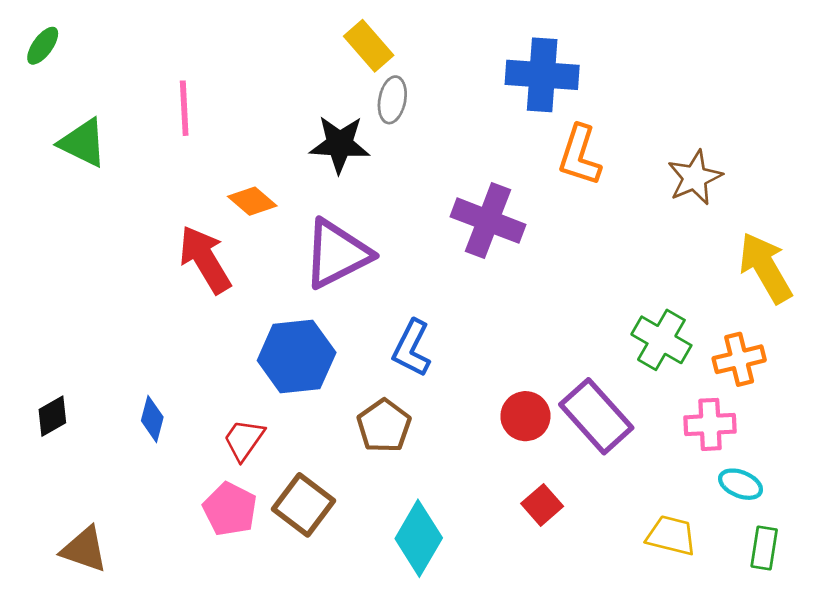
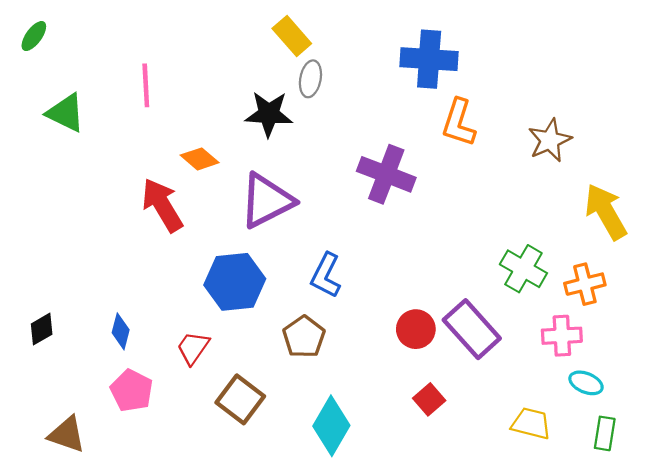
pink pentagon: (230, 509) -> (132, 391), moved

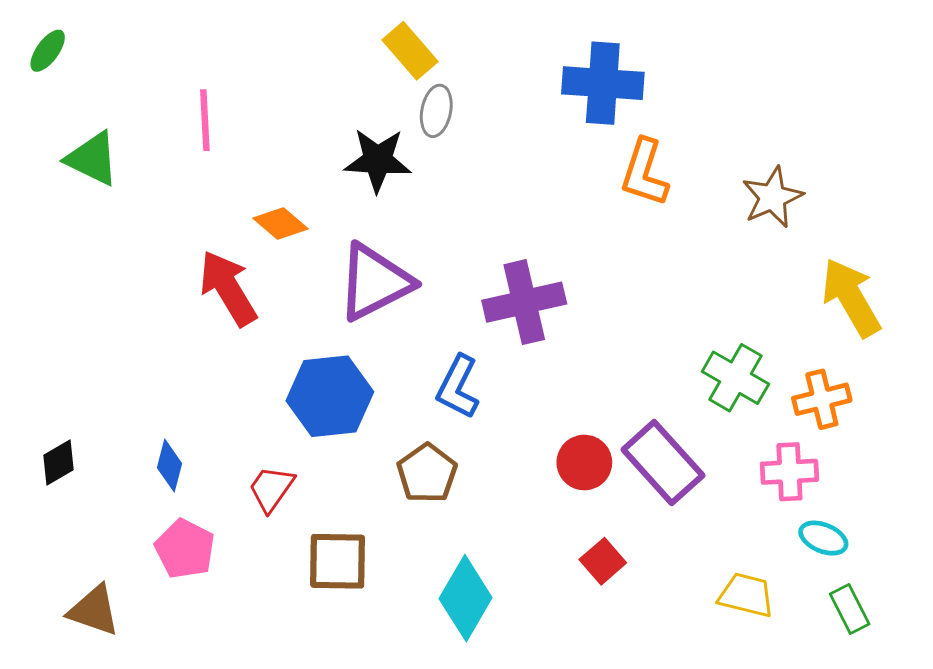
purple cross: (386, 174) -> (524, 302), moved, turned -34
brown square: (240, 399) -> (338, 561), turned -36
green rectangle: (605, 433) -> (850, 609), turned -36

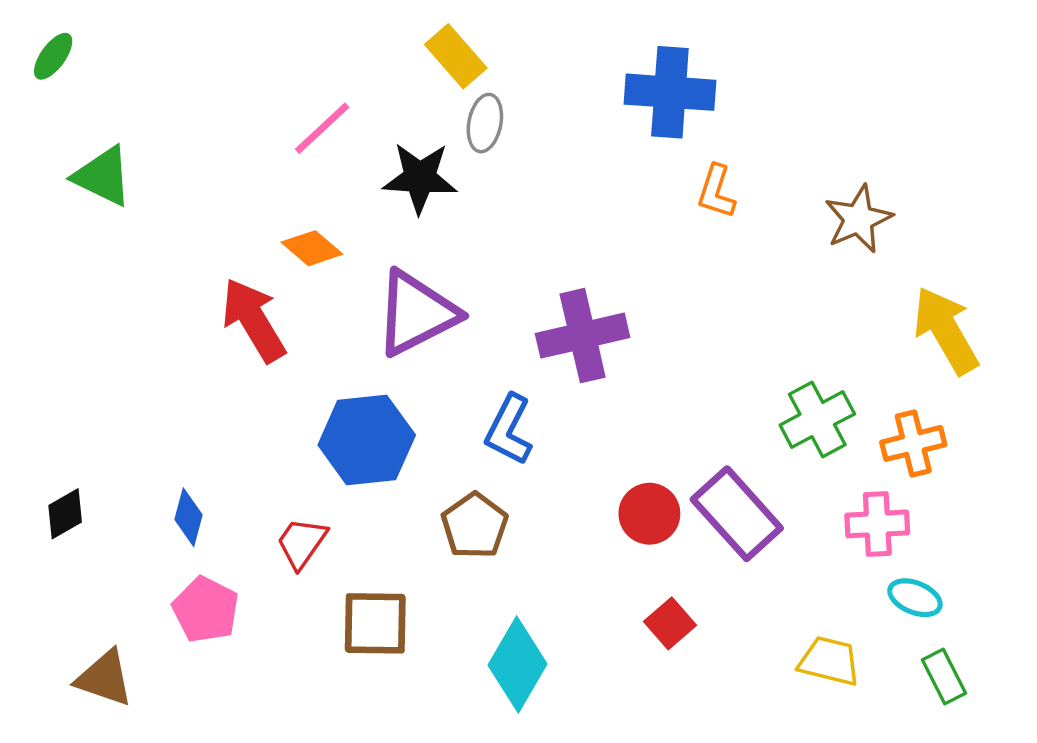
pink line: (205, 120) -> (322, 128), moved, turned 50
orange L-shape: (644, 173) -> (716, 192), size x0.7
green cross: (735, 378) -> (817, 419), turned 32

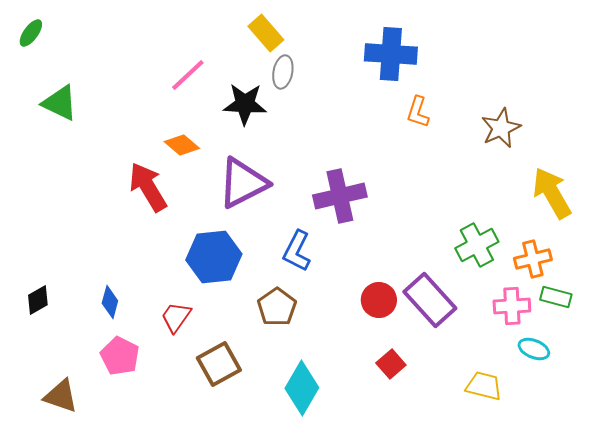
brown square: (375, 623) -> (219, 364), turned -30
green rectangle: (944, 676) -> (556, 297), moved, turned -48

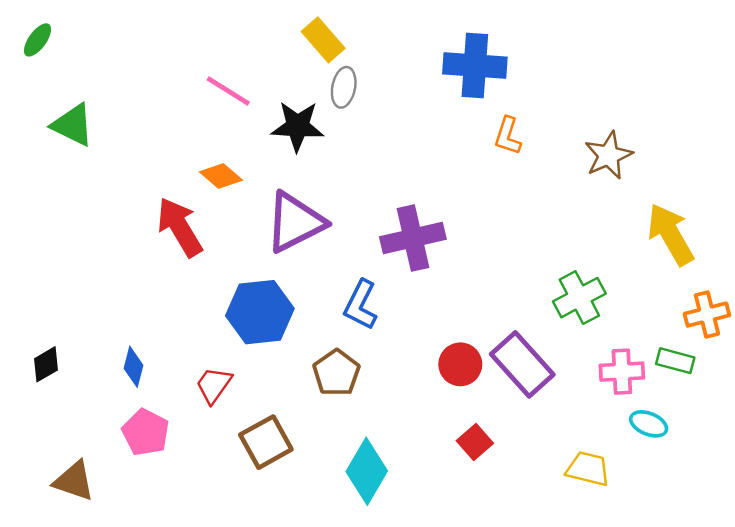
pink line: (188, 75) -> (228, 91), turned 75
orange cross: (533, 259) -> (707, 315), moved

